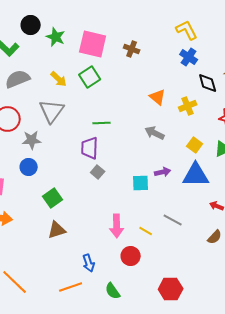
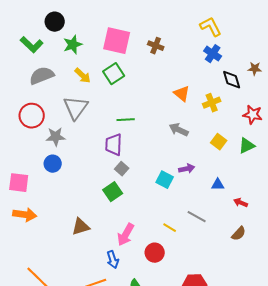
green star: (56, 37) -> (73, 45), moved, turned 30
blue triangle: (196, 175) -> (218, 185), moved, size x0.5
cyan square: (141, 183) -> (165, 180), turned 30
green square: (53, 198) -> (113, 192), moved
pink arrow: (117, 226) -> (126, 235), moved, turned 30

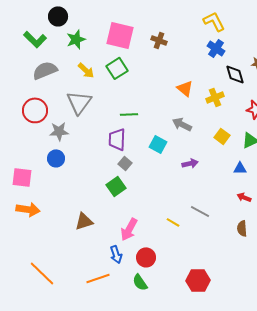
cyan square: (165, 180) -> (158, 144), moved
blue triangle: (218, 185) -> (240, 168), moved
brown semicircle: (239, 234) -> (242, 228), turned 133
red circle: (155, 253) -> (146, 257), moved

